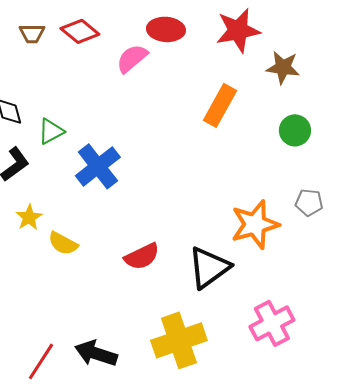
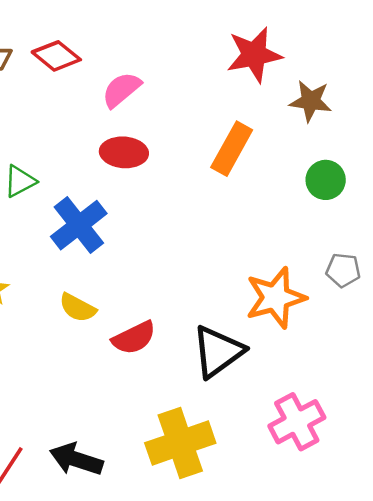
red ellipse: (166, 29) -> (124, 152), moved
yellow semicircle: (63, 243) -> (78, 308), moved

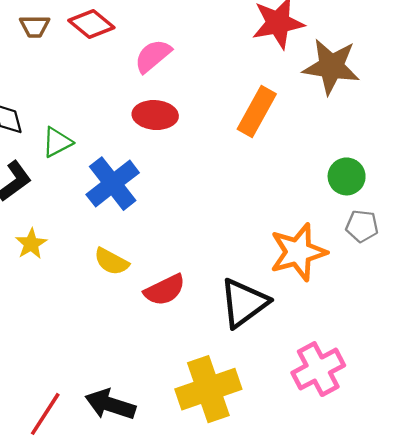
brown star: (311, 101) -> (331, 67), size x1.4
green circle: (326, 180) -> (347, 176), moved

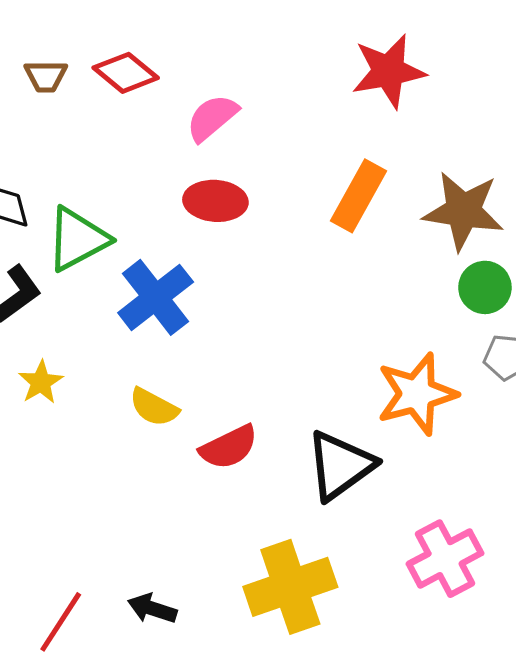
brown star: (331, 67) -> (463, 211), moved
green triangle: (57, 142) -> (77, 239), size x1.5
black arrow: (110, 404) -> (152, 608), size x0.7

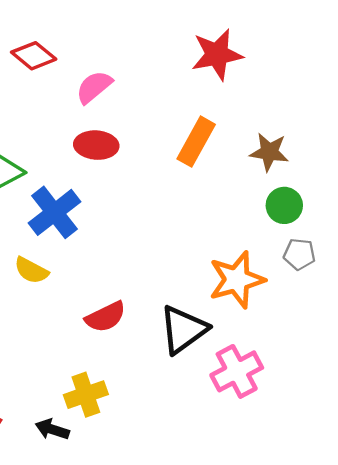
brown star: (463, 211) -> (269, 152), size x0.7
yellow semicircle: (154, 407) -> (31, 270), moved
pink cross: (445, 559) -> (237, 371), moved
yellow cross: (290, 587) -> (86, 395), moved, size x0.7

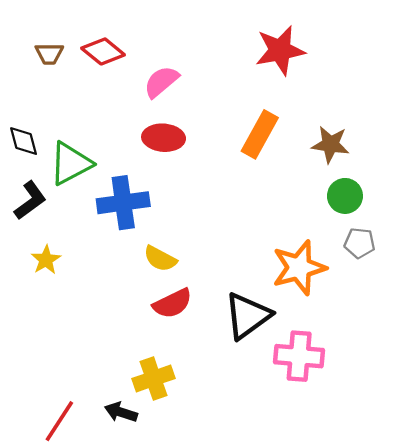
blue cross: (54, 212) -> (123, 203), turned 30
yellow semicircle: (31, 270) -> (160, 259), moved
pink cross: (237, 371) -> (299, 356), turned 33

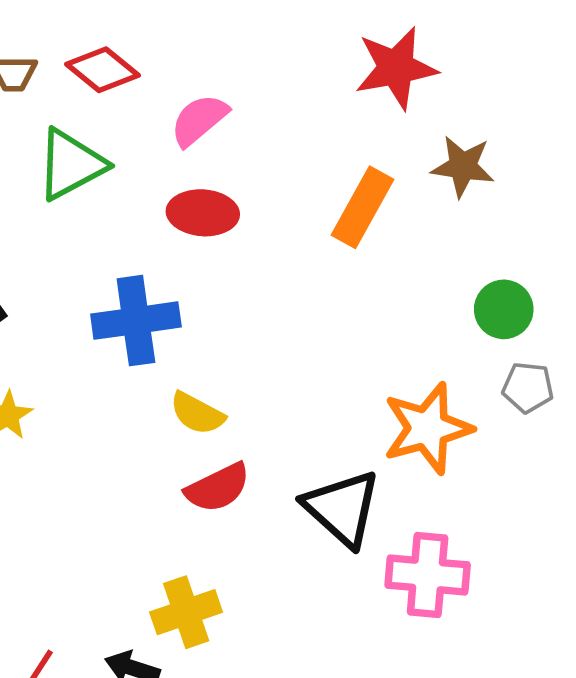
brown star: (330, 144) -> (463, 166), moved
green triangle: (71, 163) -> (71, 165), moved
black triangle: (248, 316) -> (342, 508), turned -42

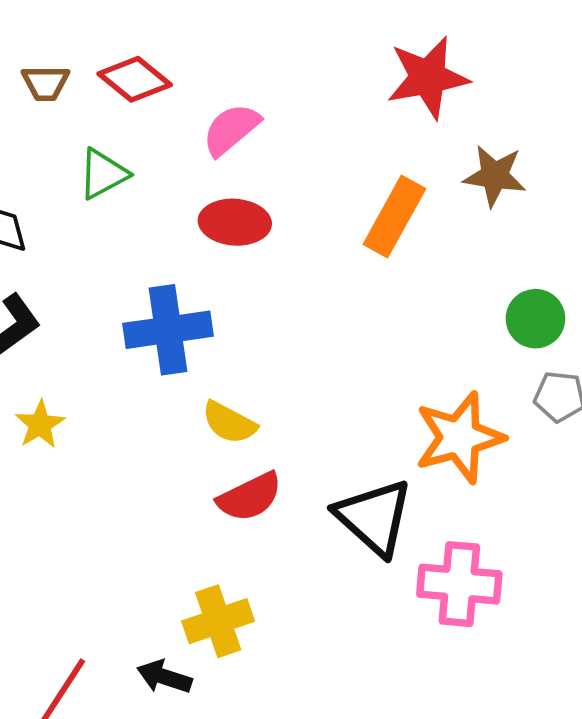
green triangle: (71, 165) -> (103, 174), size x0.7

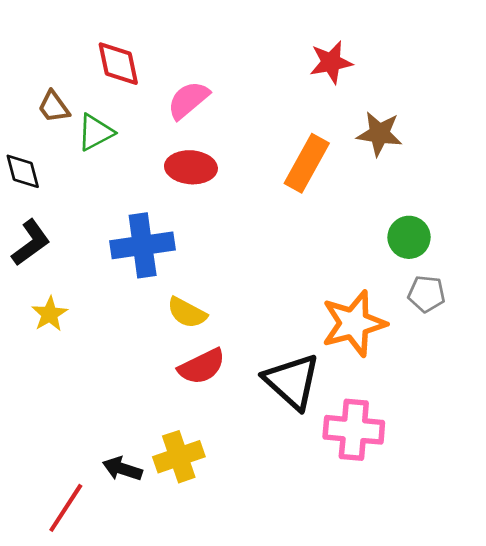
red star: (428, 77) -> (331, 62), size x0.7
red diamond: (135, 79) -> (118, 64), turned 39
brown trapezoid: (46, 83) -> (54, 107), moved, turned 54
black arrow: (164, 677) -> (122, 469), moved

